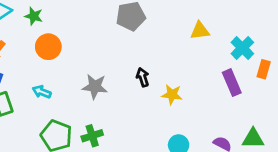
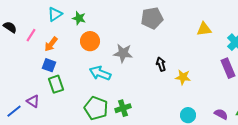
gray star: (95, 87) -> (123, 53), moved
cyan arrow: (42, 92) -> (100, 73), moved, size x1.5

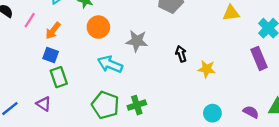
purple triangle: (33, 101) -> (44, 104), moved

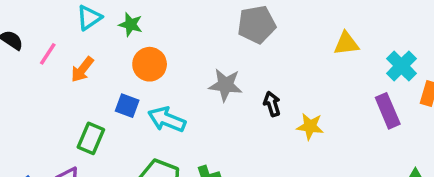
gray star: (137, 41) -> (225, 85), moved
blue square: (51, 55) -> (127, 106), moved
green rectangle: (59, 77) -> (91, 138), turned 42

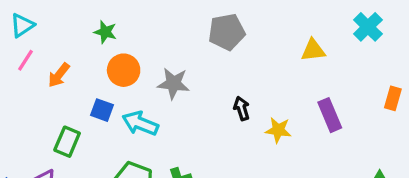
cyan triangle: (89, 18) -> (22, 25), moved
cyan cross: (401, 66) -> (368, 27), moved
gray star: (225, 85) -> (173, 83), moved
purple rectangle: (388, 111) -> (330, 115), moved

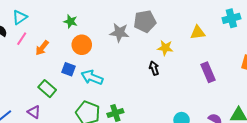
cyan cross: (368, 27) -> (231, 18), turned 30
gray star: (173, 83) -> (119, 33), moved
yellow star: (278, 130) -> (165, 48), moved
green rectangle: (67, 142) -> (47, 89), turned -72

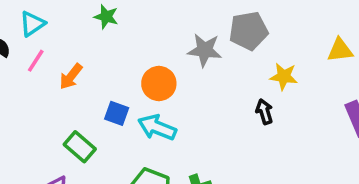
green star: (71, 21) -> (106, 17), moved
orange circle: (82, 45) -> (159, 84), moved

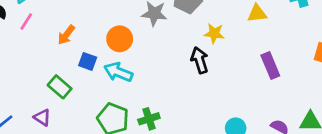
orange arrow: (71, 76) -> (66, 35), moved
black arrow: (264, 112) -> (200, 60), size x1.4

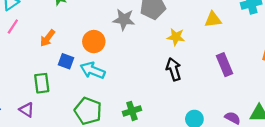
black arrow: (200, 60) -> (174, 69), moved
green rectangle: (60, 87) -> (42, 83), turned 42
green cross: (149, 119) -> (132, 111), moved

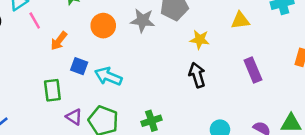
pink line: (13, 26) -> (35, 21), moved, turned -63
orange circle: (94, 42) -> (103, 26), moved
purple triangle: (27, 110) -> (74, 117), moved

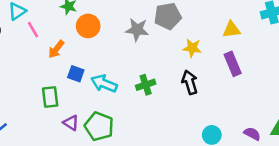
orange circle: (103, 26) -> (88, 26), moved
purple rectangle: (253, 70) -> (233, 64), moved
green cross: (151, 121) -> (146, 85), moved

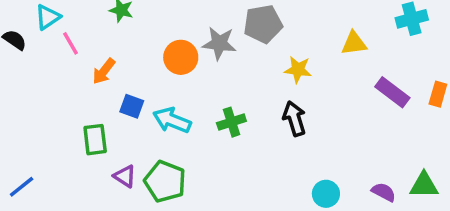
orange circle: (88, 26) -> (181, 57), moved
purple rectangle: (233, 64) -> (392, 92), moved, turned -30

